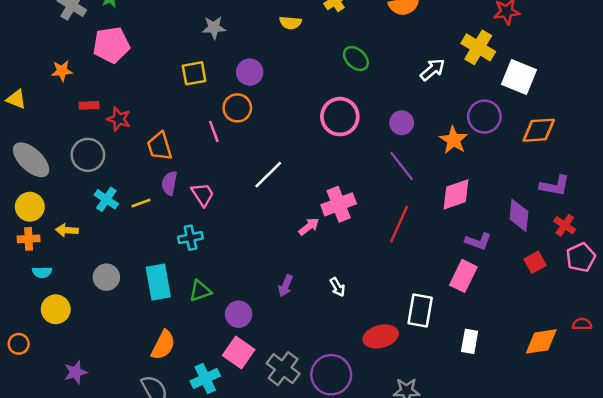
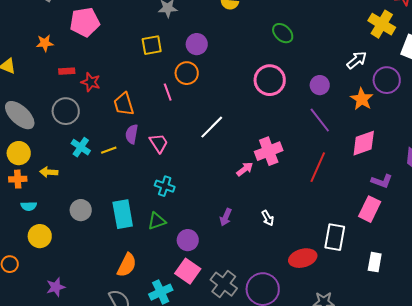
white arrow: (433, 70) -> (357, 60), moved
cyan cross: (190, 238) -> (165, 186), moved, turned 30

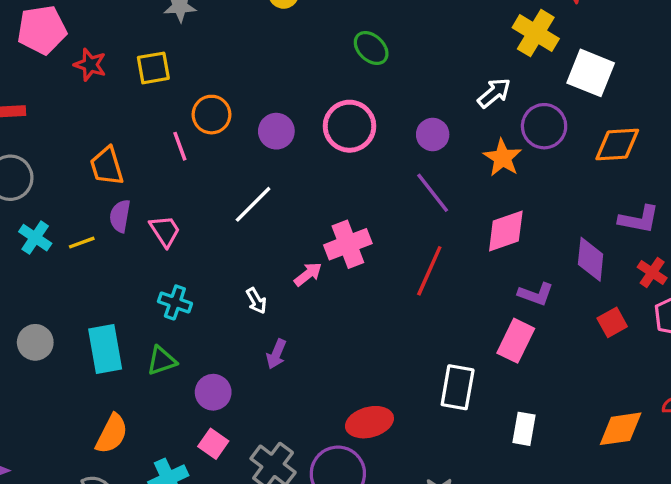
purple circle: (197, 44) -> (276, 131), moved
red star: (91, 82) -> (90, 65), moved
white arrow: (268, 218) -> (256, 301), moved
red ellipse: (303, 258) -> (369, 422), moved
pink square: (188, 271) -> (213, 444), size x0.7

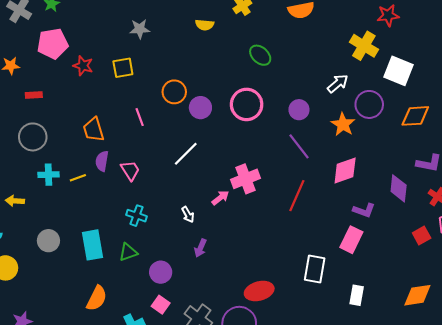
orange circle: (211, 115) -> (174, 92), moved
cyan cross: (35, 238) -> (48, 175), turned -36
red square: (612, 322) -> (422, 235), moved

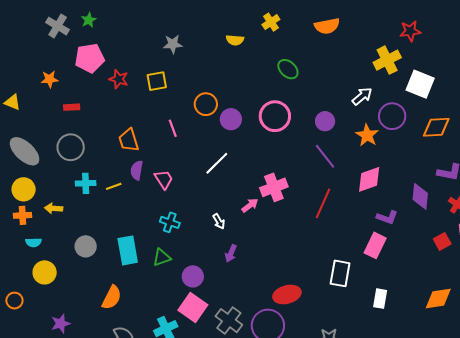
yellow cross: (364, 46) -> (387, 60), turned 32
orange semicircle: (97, 298) -> (112, 298), moved
pink square: (161, 305) -> (193, 308), size x1.6

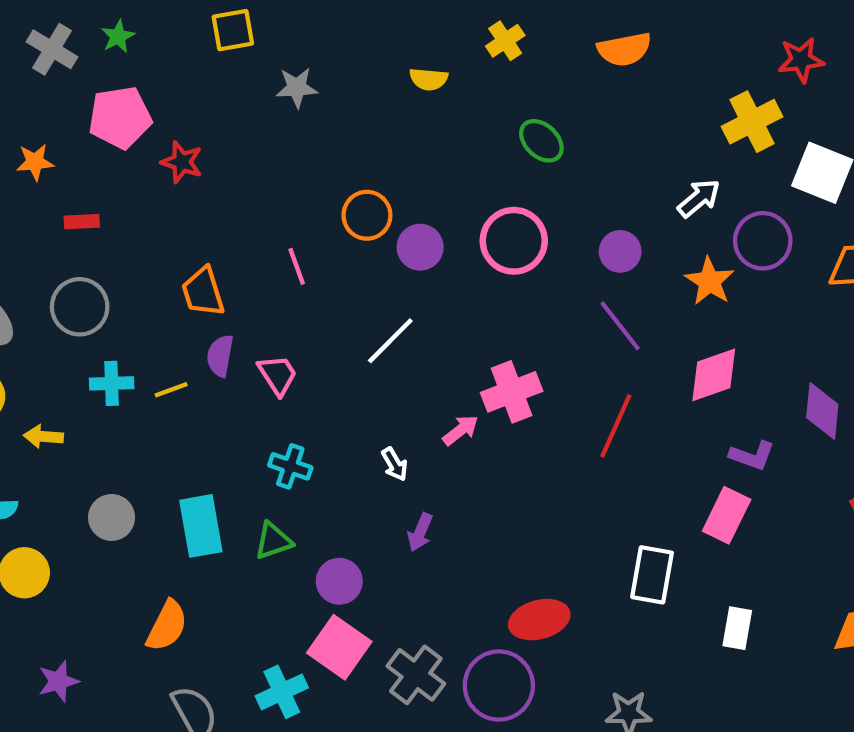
yellow square: (157, 81) -> (233, 30), moved

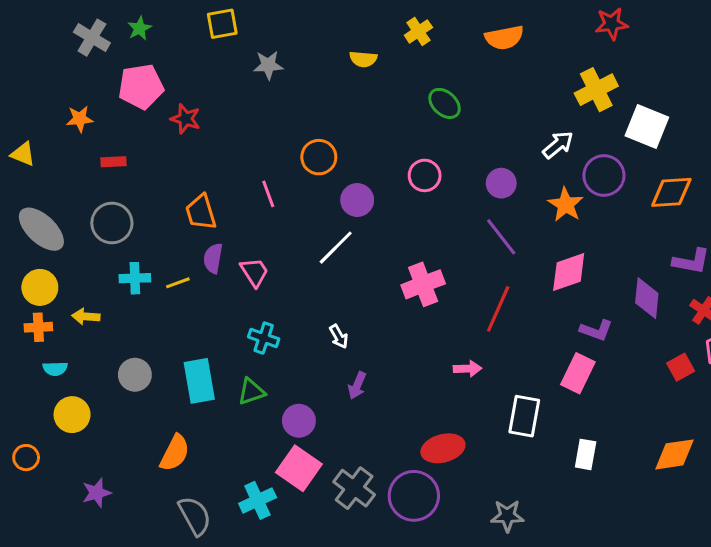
red star: (801, 60) -> (612, 24), moved
pink circle: (514, 241) -> (425, 175), size x0.7
purple circle: (420, 247) -> (357, 200), moved
pink arrow: (461, 430) -> (468, 369), moved, turned 36

